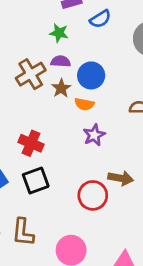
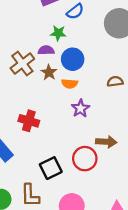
green star: (59, 33) -> (58, 33), moved
black square: (36, 180) -> (51, 168), moved

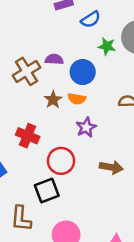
green star: (58, 33) -> (107, 46), moved
brown star: (49, 72) -> (53, 100), moved
red circle: (85, 159) -> (61, 161), moved

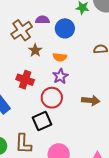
orange semicircle: (77, 99) -> (60, 57), moved
brown star: (53, 100) -> (35, 50), moved
purple star: (86, 127) -> (60, 76), moved

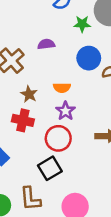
purple semicircle: (42, 20) -> (46, 44), moved
blue circle: (65, 28) -> (89, 58), moved
brown star: (35, 50) -> (29, 94), moved

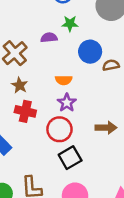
green star: (82, 24) -> (70, 24), moved
brown star: (29, 94) -> (20, 85), moved
black square: (50, 168) -> (70, 158), moved

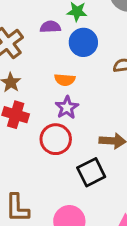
blue circle: (90, 52) -> (83, 42), moved
black square: (70, 158) -> (91, 172), moved

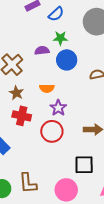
orange semicircle: (65, 80) -> (47, 88), moved
black square: (91, 172) -> (84, 165), moved, turned 30

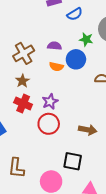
green star: (60, 38) -> (86, 39), moved
orange semicircle: (47, 88) -> (56, 67), moved
purple star: (58, 108) -> (50, 101), moved

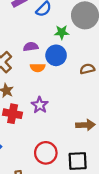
red circle: (49, 124) -> (46, 153), moved

